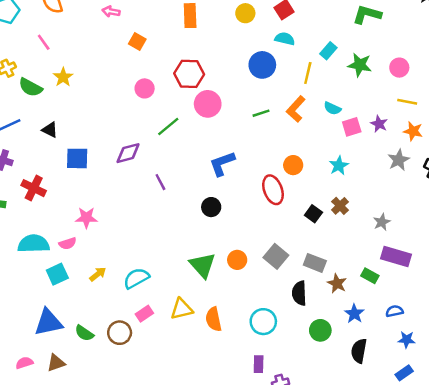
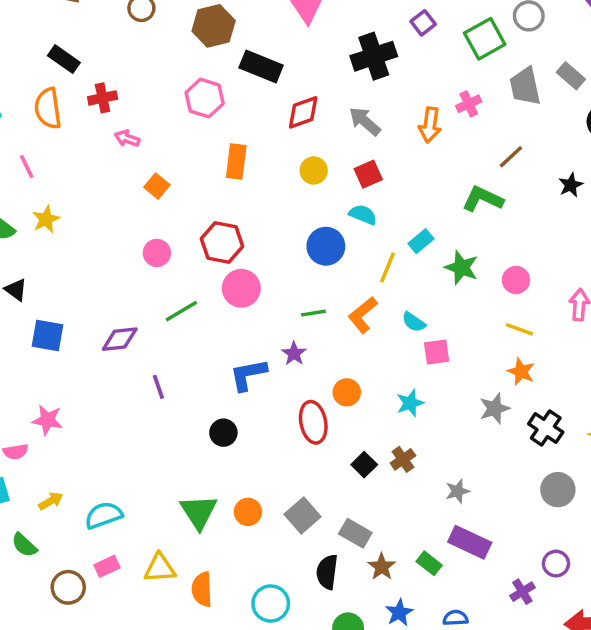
purple star: (379, 124) -> (294, 354), moved
green semicircle: (84, 333) -> (24, 545), moved

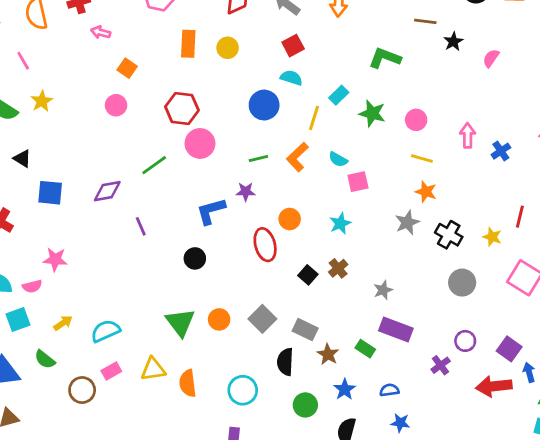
brown line: (511, 157) -> (425, 21), moved, turned 55
yellow circle: (314, 170) -> (228, 48), moved
pink circle: (157, 253) -> (116, 105), moved
purple star: (294, 354) -> (246, 192), turned -30

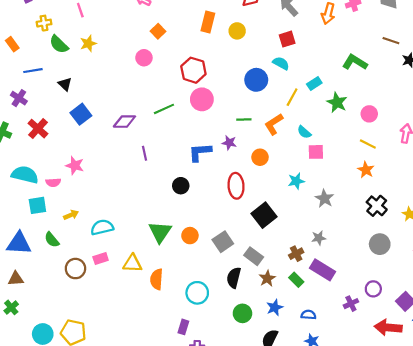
blue square: (50, 193) -> (81, 114), turned 36
orange circle: (290, 219) -> (260, 157), moved
gray star: (407, 223) -> (324, 199), moved, turned -30
brown cross: (338, 268) -> (296, 254), moved
black square: (308, 275) -> (264, 215), size x1.6

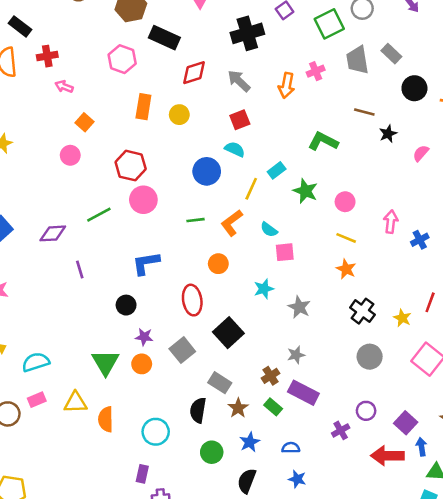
purple star: (229, 143) -> (144, 337), moved
gray square: (223, 242) -> (182, 350), moved

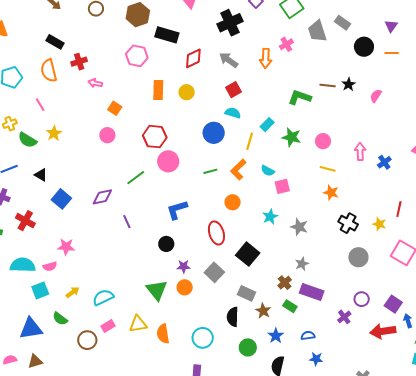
brown line: (364, 112) -> (328, 85), moved

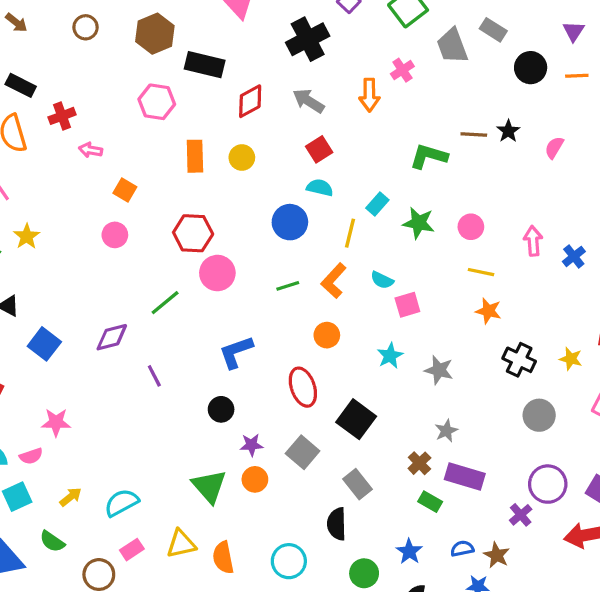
gray rectangle: (246, 293) -> (357, 484), turned 30
purple circle: (362, 299) -> (548, 484), size x1.5
brown star: (263, 311) -> (497, 555), moved

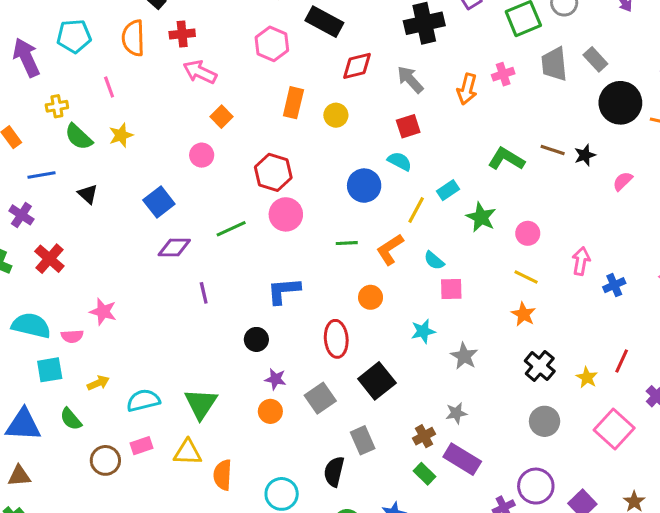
black circle: (531, 68) -> (620, 103), size x1.4
pink arrow: (91, 150) -> (200, 72), size x1.5
blue square: (44, 344) -> (159, 202), moved
green triangle: (209, 486) -> (201, 404), moved

